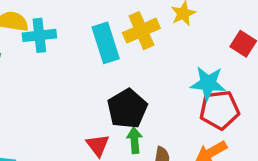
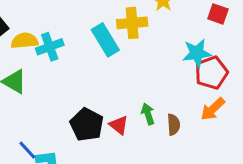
yellow cross: (141, 31) -> (132, 23), turned 32
black pentagon: (127, 109) -> (87, 125), moved

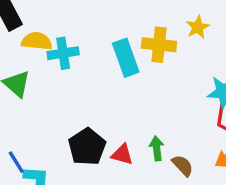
red triangle: (119, 125) -> (122, 154), turned -35
brown semicircle: (174, 125) -> (183, 166), turned -50

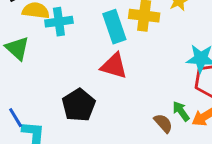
green arrow: (157, 148) -> (181, 111), moved, turned -30
red triangle: (122, 154) -> (114, 66), moved, size x1.4

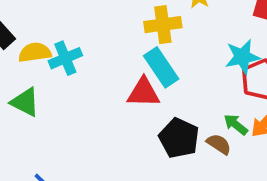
cyan rectangle: (114, 27) -> (161, 67), moved
black pentagon: (79, 105) -> (179, 138), moved

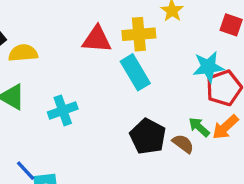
cyan cross: (65, 58) -> (63, 110), moved
red triangle: (143, 93) -> (97, 39), moved

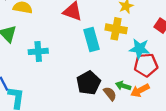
yellow cross: (139, 34) -> (116, 29), moved
green arrow: (199, 127) -> (123, 86), turned -40

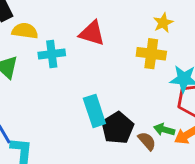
cyan rectangle: (92, 39) -> (94, 111), moved
cyan cross: (38, 51) -> (52, 54), moved

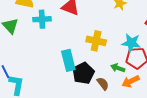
yellow cross: (151, 54) -> (96, 41), moved
green arrow: (164, 130) -> (118, 68), moved

